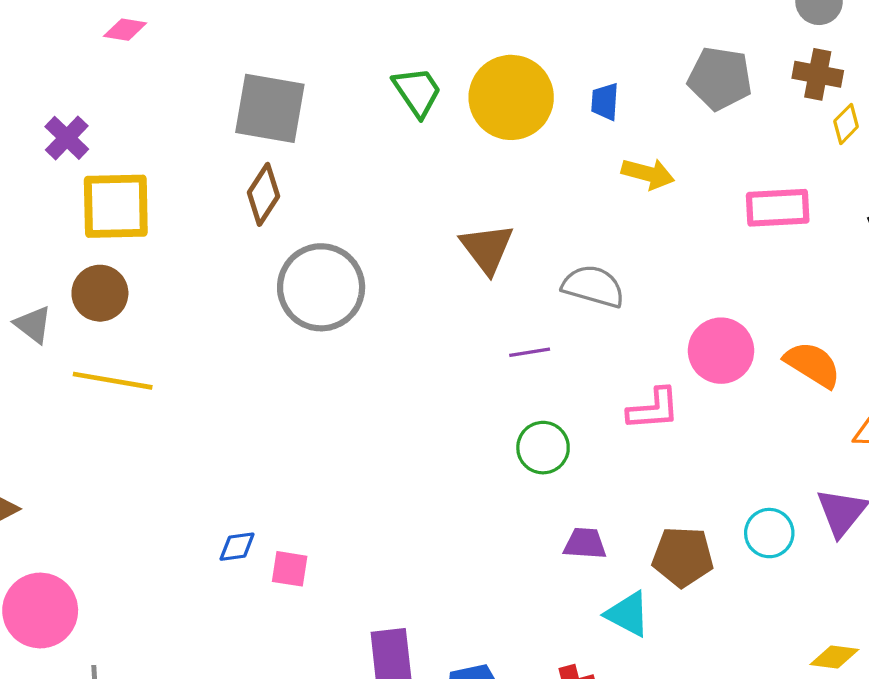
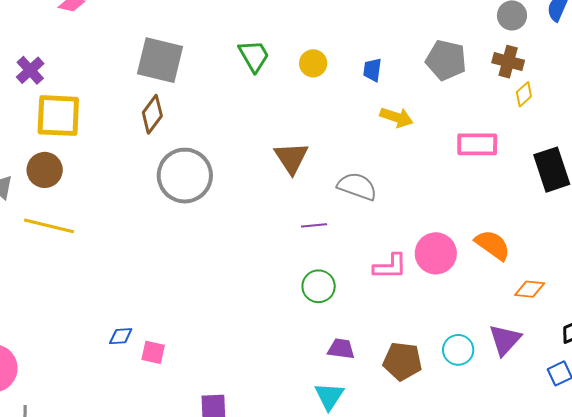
yellow circle: (511, 97) -> (313, 63), size x0.5
pink circle: (721, 351) -> (436, 253), moved
cyan triangle: (628, 614) -> (329, 396), moved, turned 32

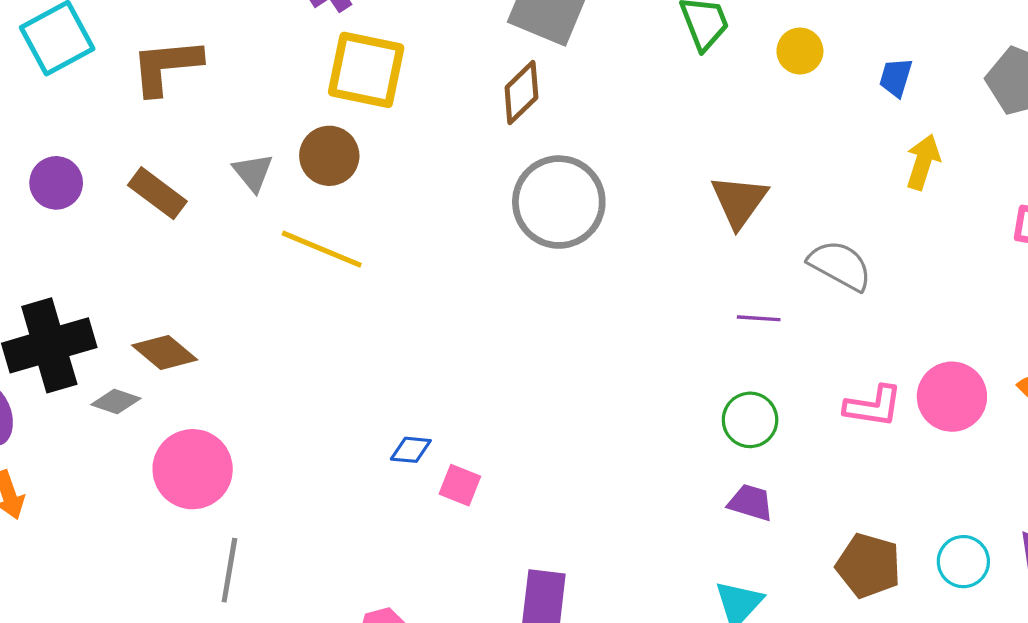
yellow arrow: (396, 117) -> (923, 162), turned -100
purple trapezoid: (341, 349) -> (751, 503), moved

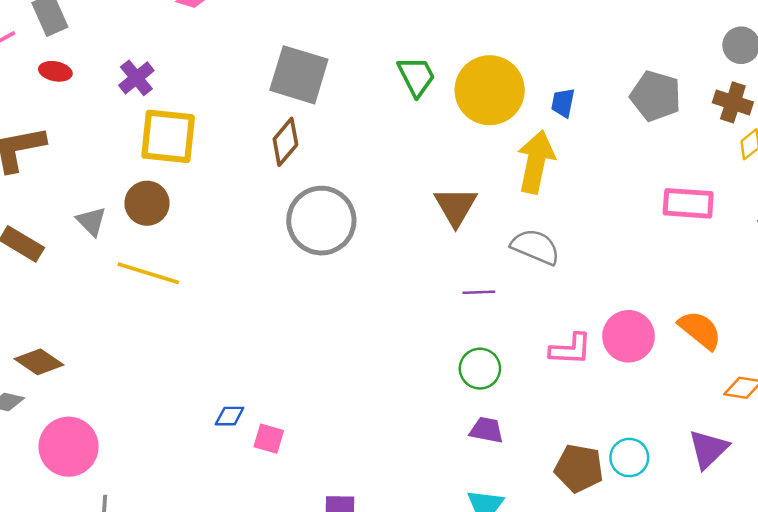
yellow circle: (800, 51) -> (490, 90), size x2.0
yellow arrow: (923, 162) -> (536, 162), moved, size x1.5
cyan circle: (963, 562) -> (629, 458), moved

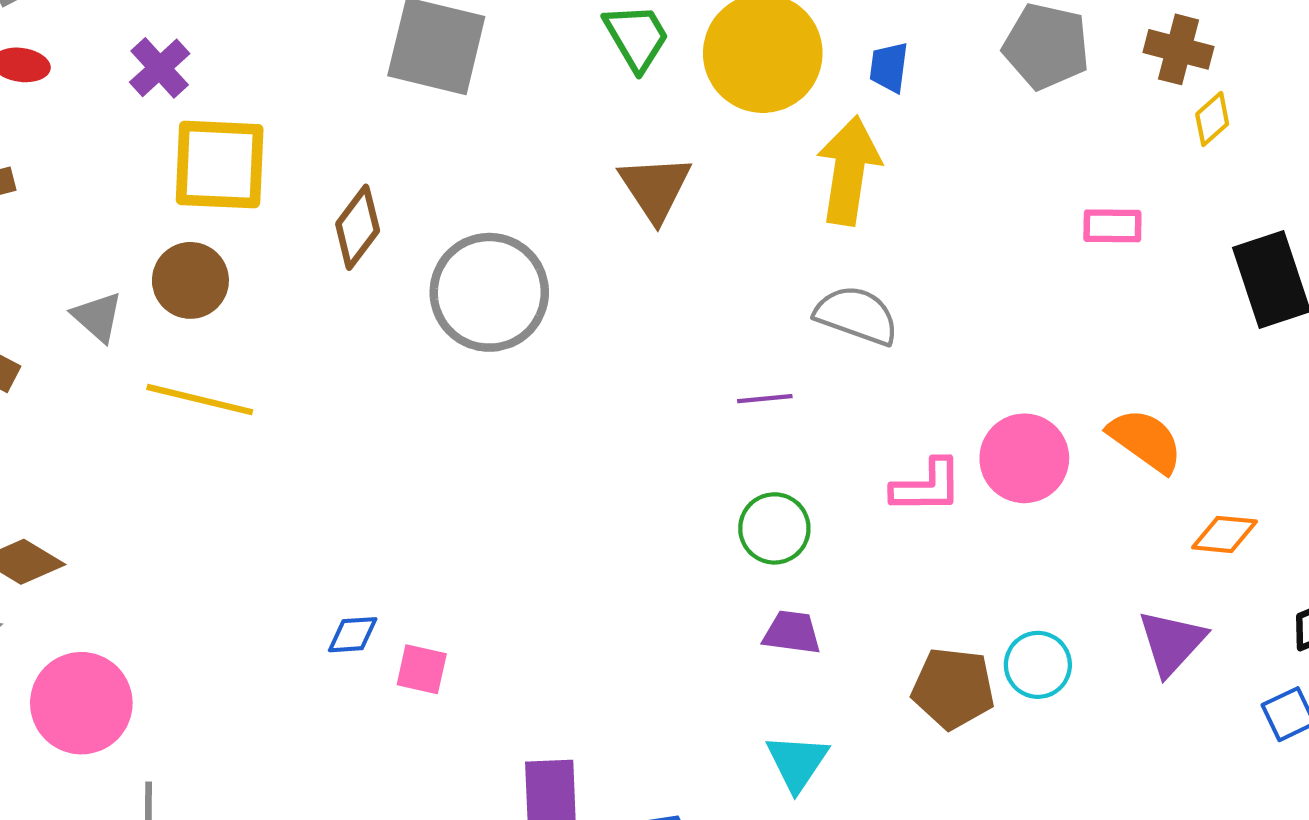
brown diamond: (285, 142) -> (358, 227), moved
pink rectangle: (688, 203) -> (1112, 226), size x0.7
brown triangle: (456, 206) -> (655, 188), moved

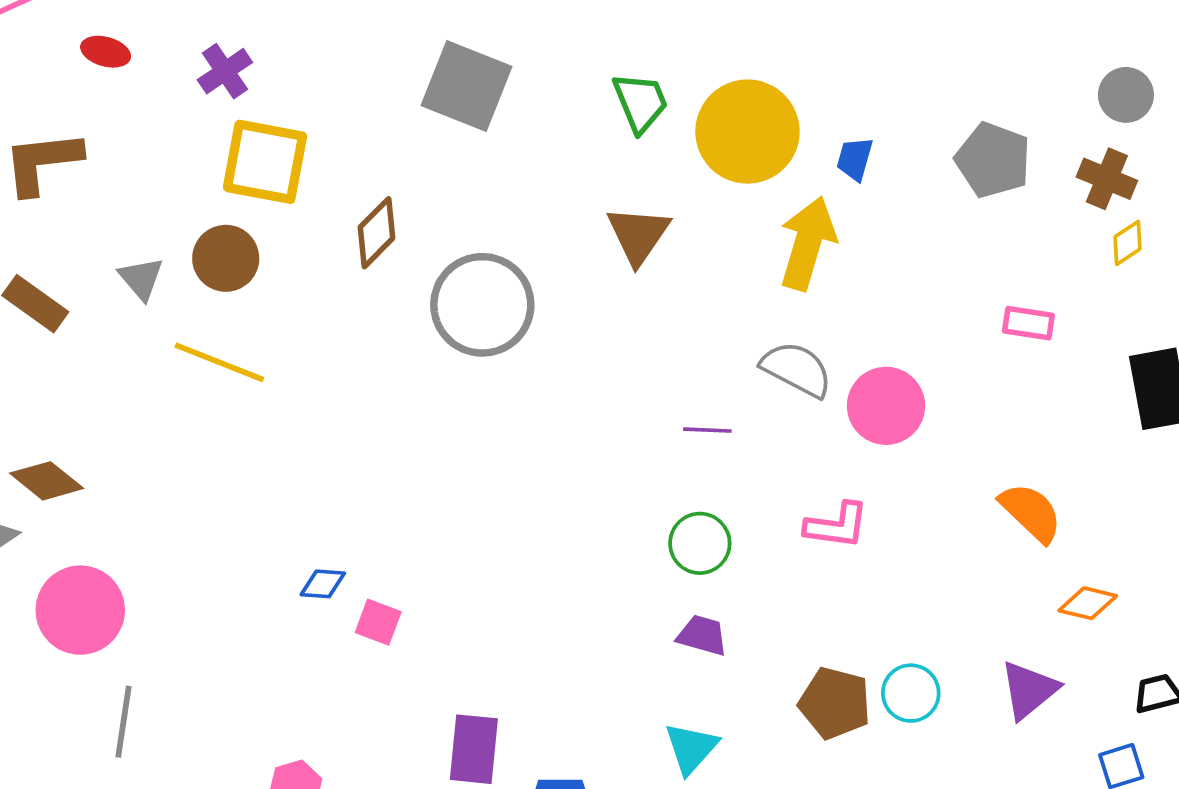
pink circle: (1024, 458) -> (886, 406), moved

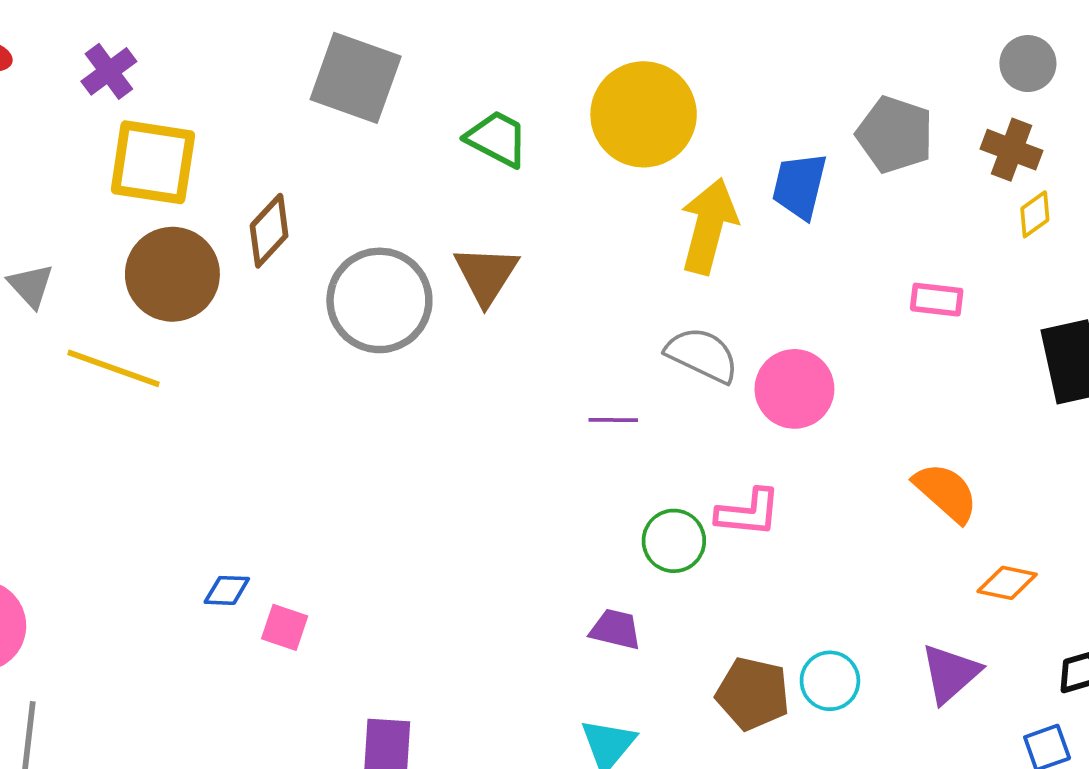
green trapezoid: (640, 102) -> (497, 139), moved, turned -38
blue trapezoid: (855, 159) -> (799, 186), moved, size x1.5
brown triangle: (638, 235) -> (486, 275), moved
brown circle: (226, 258) -> (172, 274), moved, size x1.4
green circle: (700, 543) -> (674, 541), moved

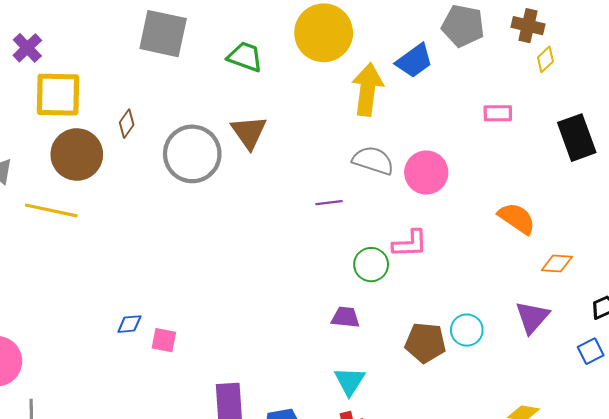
blue trapezoid: (799, 186) -> (414, 61), turned -132
brown diamond: (269, 231) -> (127, 124), size x0.7

